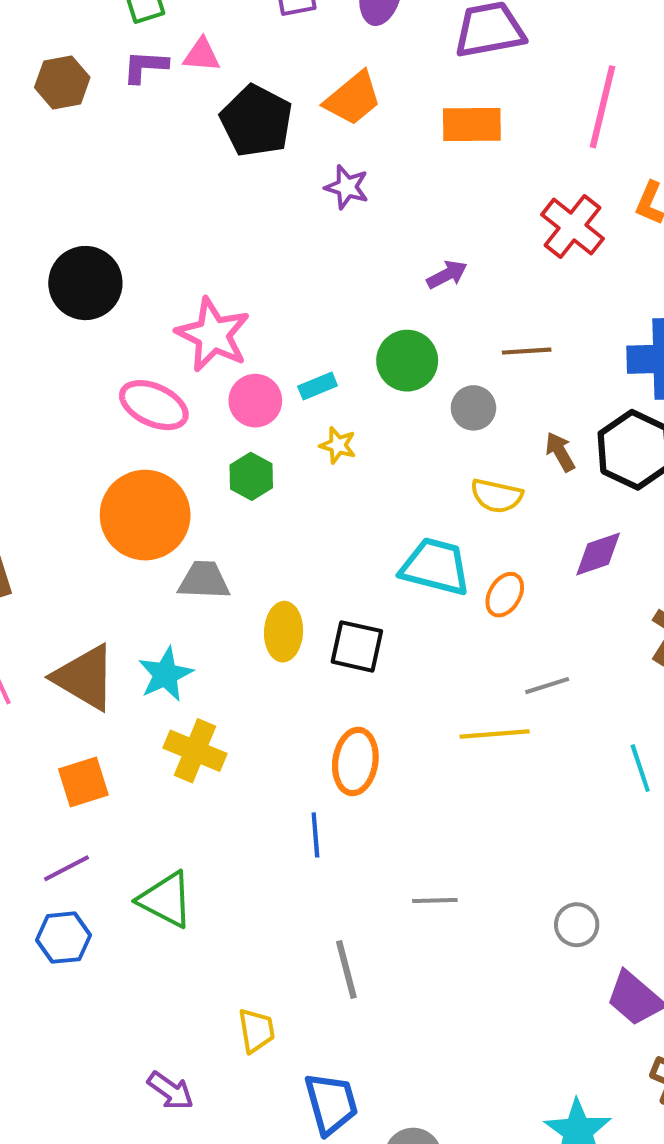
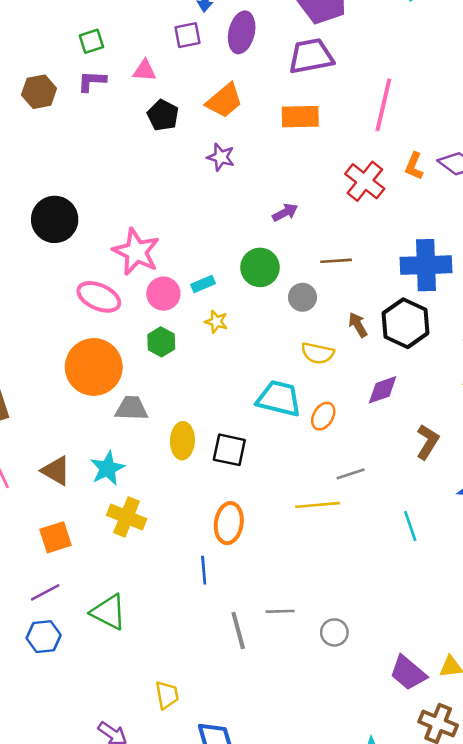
pink triangle: (202, 55) -> (144, 71), moved
black pentagon: (256, 121) -> (163, 115), size x0.7
brown triangle: (85, 677) -> (56, 471), size x0.7
gray circle: (577, 925) -> (334, 632), moved
gray line: (346, 970) -> (238, 631), moved

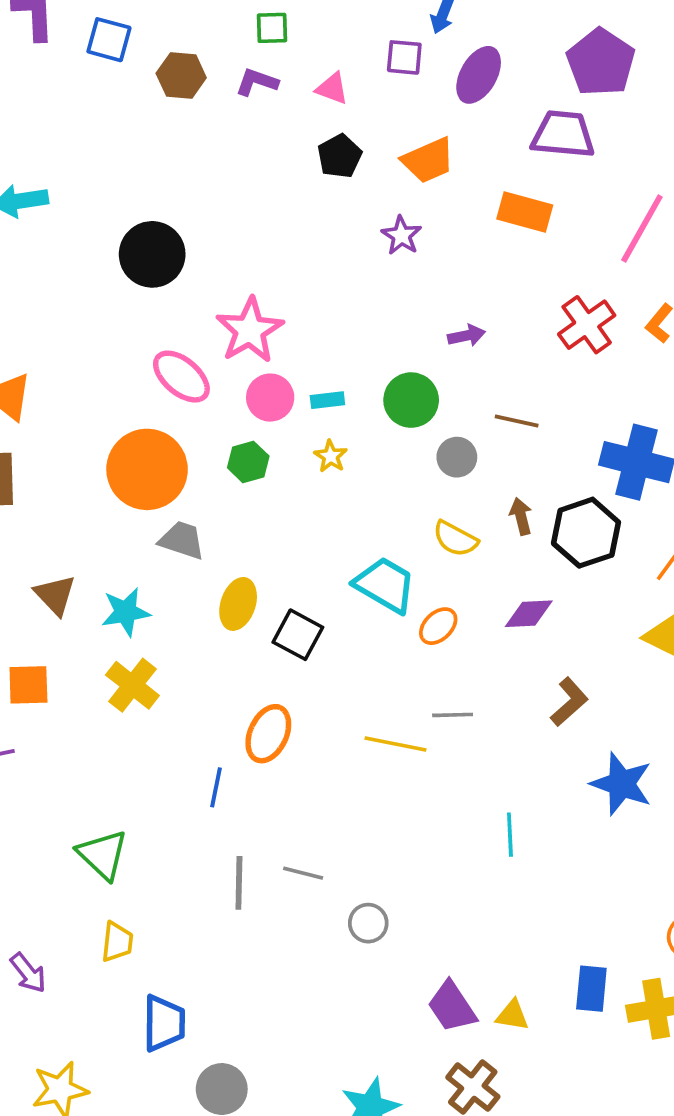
cyan line: (410, 526) -> (510, 835), moved
green triangle: (109, 612) -> (103, 855), moved

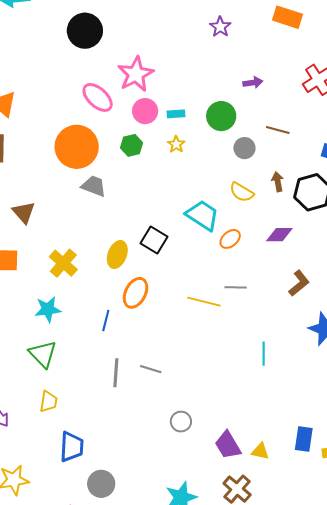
yellow ellipse: (238, 604) -> (117, 254), moved
cyan star: (126, 612) -> (48, 309), moved
gray circle: (368, 923) -> (181, 422), moved

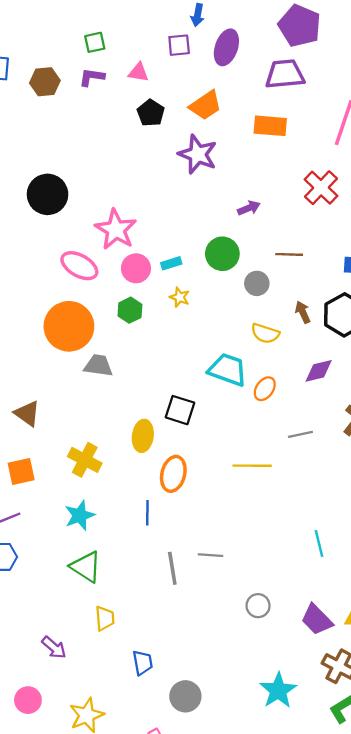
purple star: (220, 27) -> (198, 154), size x1.6
gray line: (236, 287) -> (300, 434), moved
cyan line: (264, 354) -> (319, 544), moved
blue trapezoid: (72, 447) -> (143, 663), size x0.7

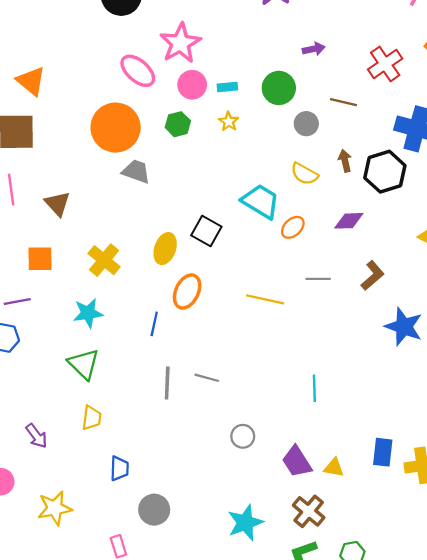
red cross: (321, 188) -> (385, 64), moved

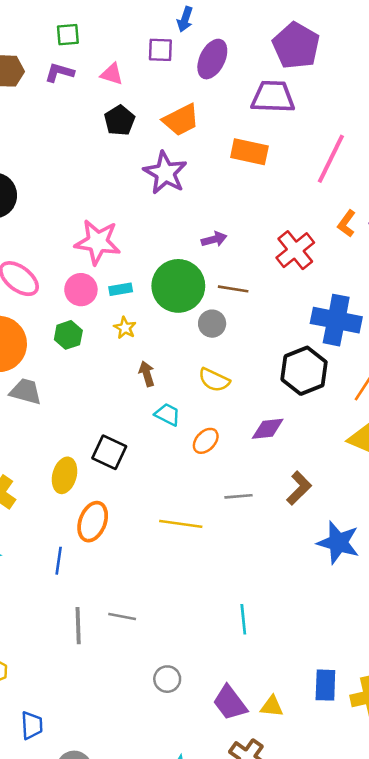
pink star: (180, 43) -> (98, 242), moved, turned -30
green circle: (279, 88) -> (178, 286), size x1.4
brown line: (343, 102) -> (233, 289), moved
brown arrow: (345, 161) -> (147, 374), moved
cyan trapezoid: (261, 201) -> (167, 414), size x0.6

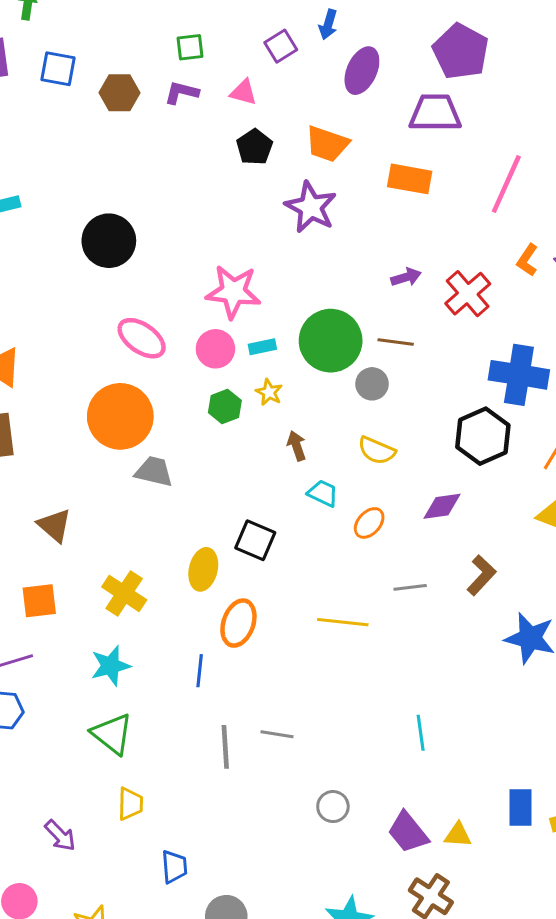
purple square: (160, 50) -> (281, 46), moved, turned -32
orange trapezoid: (181, 120) -> (327, 144), turned 48
purple arrow: (214, 239) -> (406, 277), moved
green hexagon: (68, 335) -> (225, 406), moved

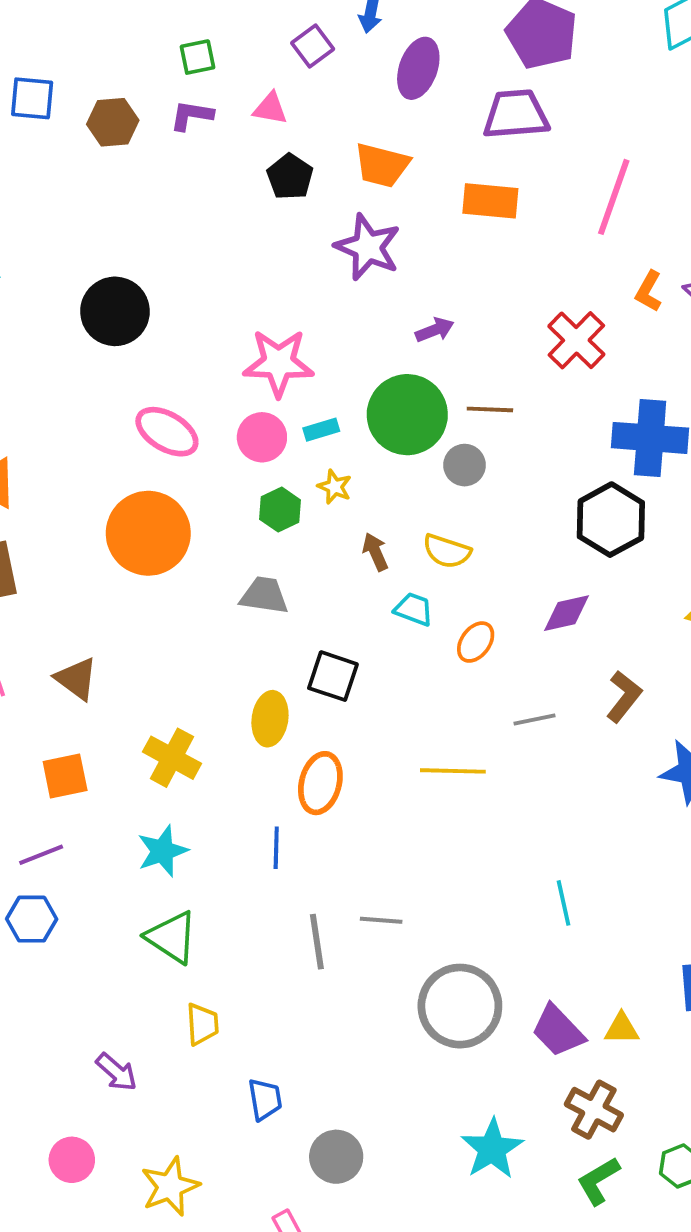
purple arrow: (406, 277) -> (435, 330), moved
yellow semicircle: (377, 450) -> (447, 551), moved
gray trapezoid: (154, 472) -> (264, 595), moved
gray circle: (333, 807) -> (460, 1006), size x2.0

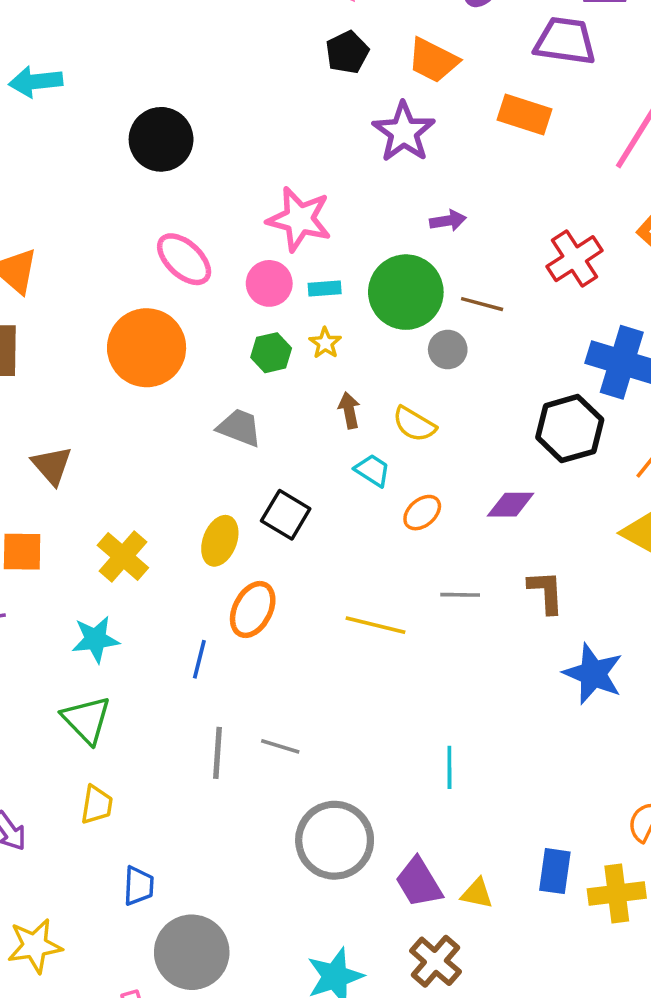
brown L-shape: (624, 696) -> (546, 592), turned -54
gray circle: (336, 1157) -> (192, 952), size x1.5

